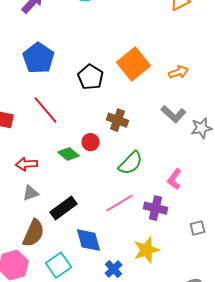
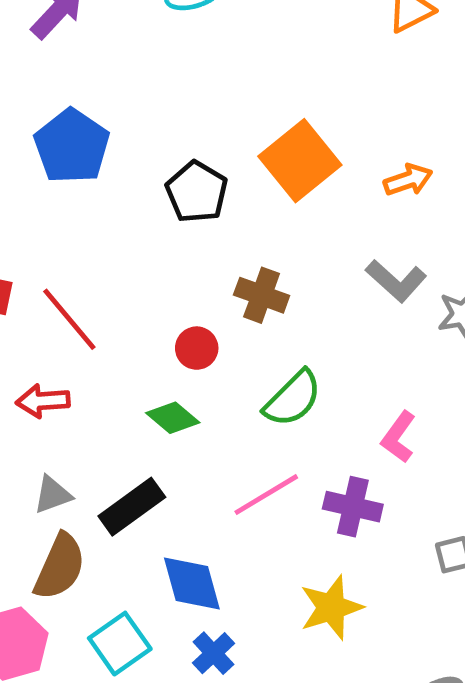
red line: (46, 110) -> (69, 319), moved
green diamond: (68, 154) -> (173, 418), moved
gray triangle: (30, 193) -> (53, 495), moved
blue cross: (114, 269) -> (213, 653), moved

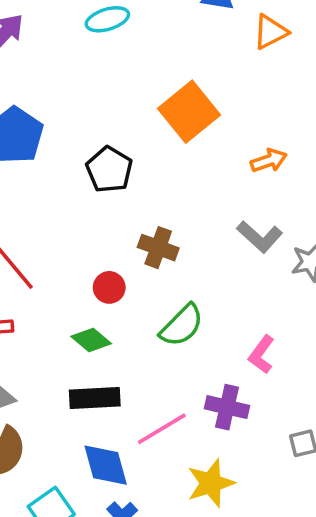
orange square: (300, 161) -> (189, 112), moved
pink line: (266, 495) -> (162, 429), moved
black rectangle: (132, 507) -> (95, 398), moved, turned 33

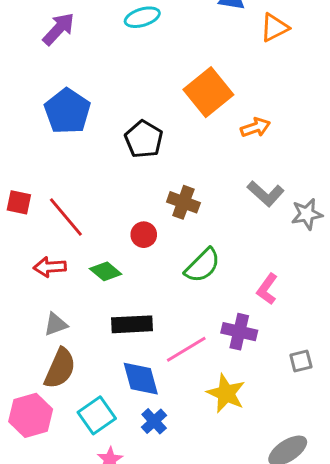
orange arrow: (269, 161) -> (255, 127), moved
green diamond: (91, 340) -> (106, 271), moved
yellow star: (211, 483) -> (226, 393), turned -30

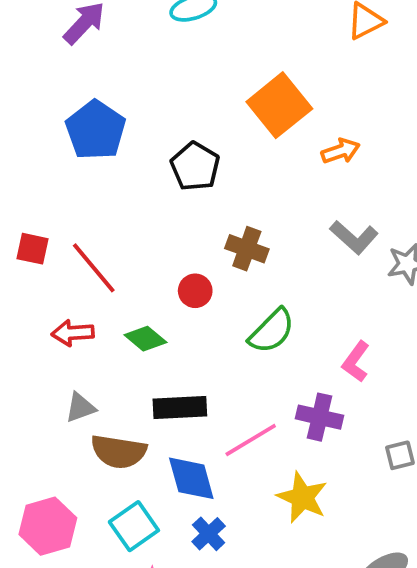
brown semicircle: (60, 368) -> (119, 452), moved, turned 75

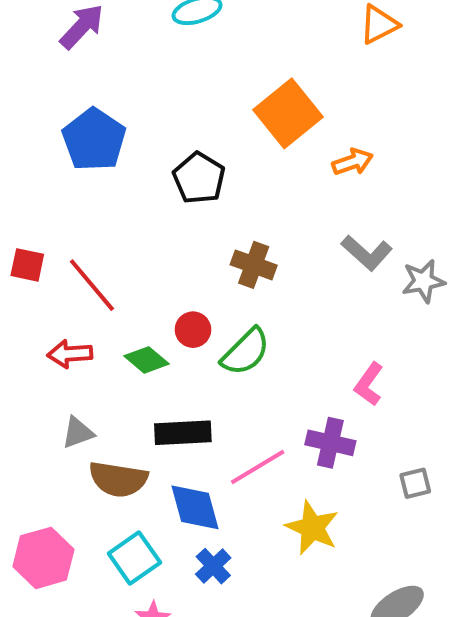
red circle: (195, 291) -> (193, 330), moved
green semicircle: (272, 331) -> (246, 352), moved

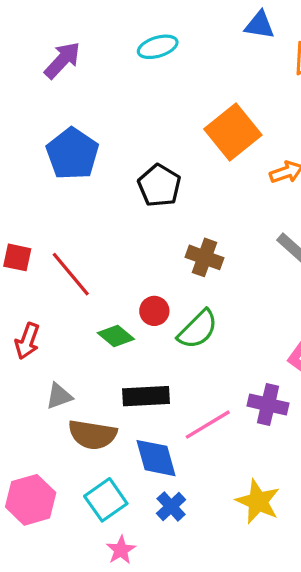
red arrow: (70, 354) -> (27, 341), moved, turned -66
yellow star: (312, 528) -> (258, 501), moved

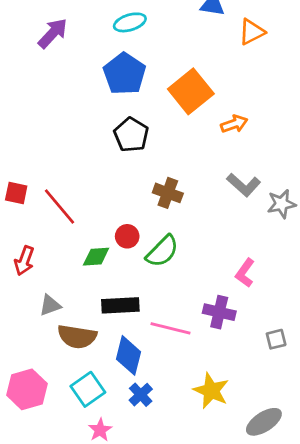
blue pentagon: (72, 154) -> (124, 74), moved
green diamond: (116, 336) -> (96, 257), turned -44
pink line: (208, 425) -> (170, 328), turned 45
blue diamond: (156, 458) -> (129, 355), turned 30

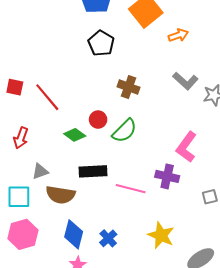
green diamond: (96, 257) -> (75, 135), turned 40
pink L-shape: (245, 273) -> (186, 147), size x1.4
blue diamond: (129, 355) -> (74, 234), moved
cyan square: (88, 389) -> (19, 197), moved, turned 35

